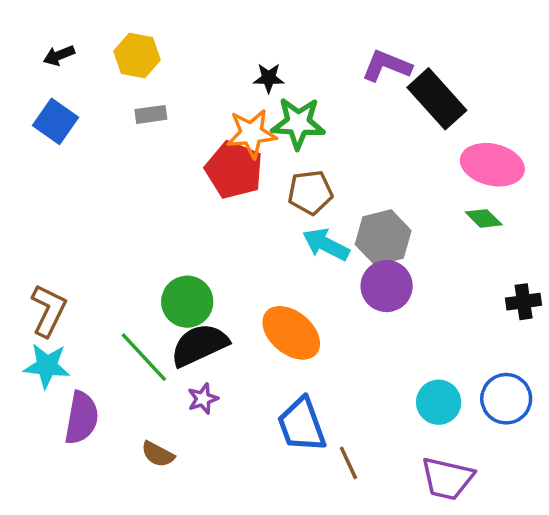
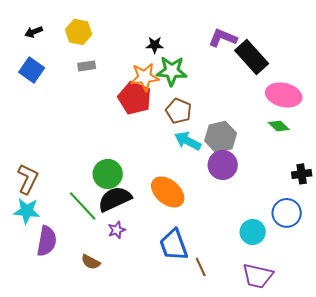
brown pentagon: (310, 192) -> (179, 111), turned 30
blue circle: (506, 399) -> (287, 213), moved

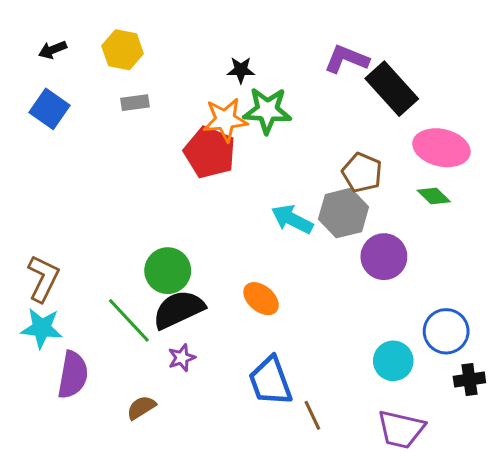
brown pentagon: (179, 111) -> (362, 173), moved
purple circle: (223, 165) -> (384, 257), moved
black cross: (302, 174) -> (469, 380), moved
orange ellipse: (168, 192) -> (261, 299), size x0.7
brown semicircle: (91, 262) -> (141, 408), turned 120

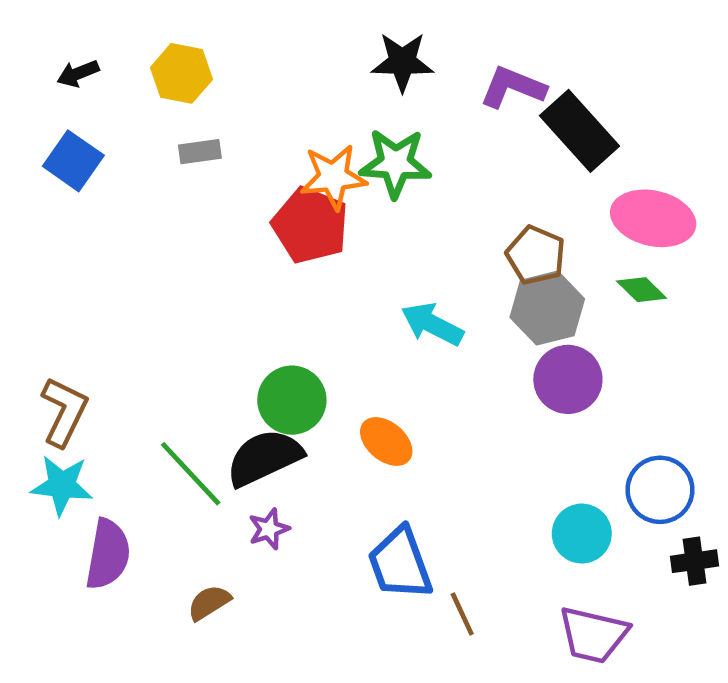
black star: (241, 70) -> (402, 62), moved, size x1.5
gray hexagon: (343, 213) -> (547, 308), moved
green circle: (168, 271) -> (292, 400), moved

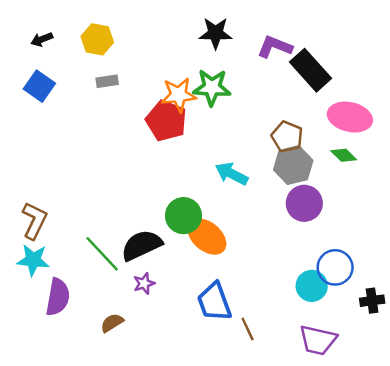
green circle: (292, 400) -> (183, 216), moved
orange ellipse: (386, 442) -> (207, 237), size x1.4
blue circle: (660, 490) -> (335, 267), moved

